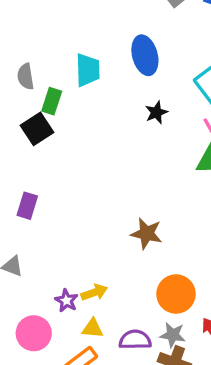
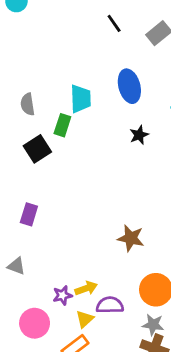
green rectangle: (52, 101) -> (62, 125), moved
purple star: (66, 301) -> (62, 295), turned 30
yellow triangle: (93, 328) -> (85, 319), turned -48
purple semicircle: (135, 340) -> (110, 305), moved

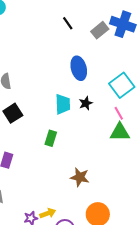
cyan trapezoid: (81, 99) -> (63, 104), moved
green rectangle: (62, 125) -> (51, 138), moved

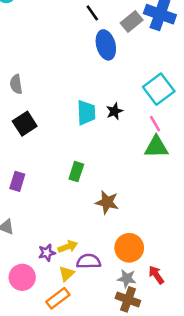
blue ellipse: (79, 68) -> (106, 45), moved
green rectangle: (51, 138) -> (76, 172), moved

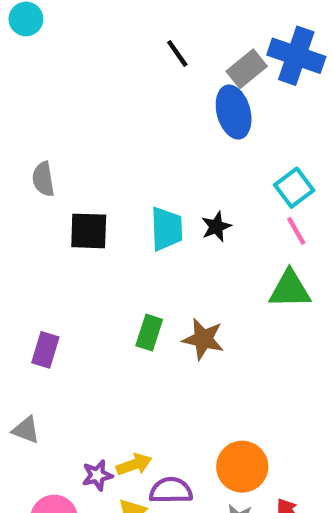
blue ellipse: (106, 45) -> (234, 112), moved
cyan square: (159, 89) -> (294, 188), size x0.7
black square: (25, 124) -> (89, 231), moved, turned 35
pink line: (155, 124) -> (296, 231), moved
brown star: (107, 202) -> (203, 339), moved

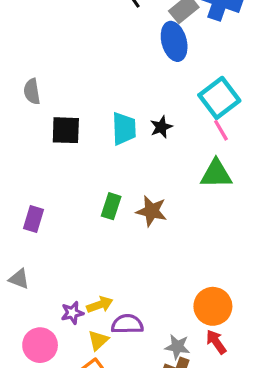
cyan square: (294, 188) -> (219, 98), size x1.4
orange circle: (242, 467) -> (213, 306), moved

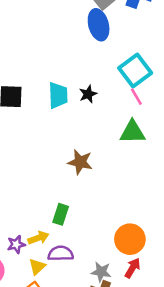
green rectangle: (111, 206) -> (61, 214), moved
red arrow: (216, 342) -> (133, 268), turned 66

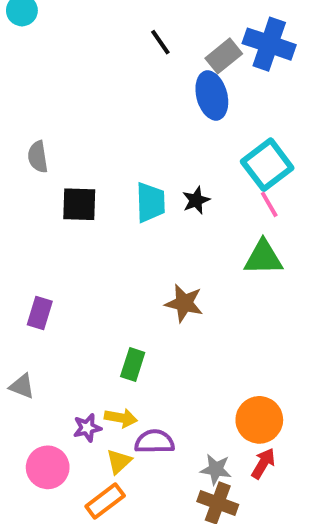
green rectangle: (61, 214) -> (133, 364), moved
yellow arrow: (38, 238) -> (121, 418), turned 30

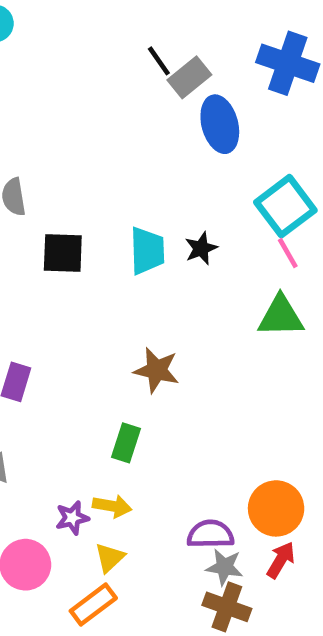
gray rectangle: (224, 56) -> (189, 77), moved
brown star: (184, 303) -> (157, 370), moved
purple semicircle: (154, 442) -> (210, 534), moved

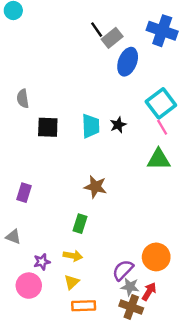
blue ellipse: (220, 124) -> (128, 62), turned 36
purple star: (72, 518) -> (42, 262), moved
purple semicircle: (210, 534) -> (123, 270), turned -45
red arrow: (281, 560) -> (149, 292), moved
orange rectangle: (93, 605) -> (84, 306), moved, turned 35

